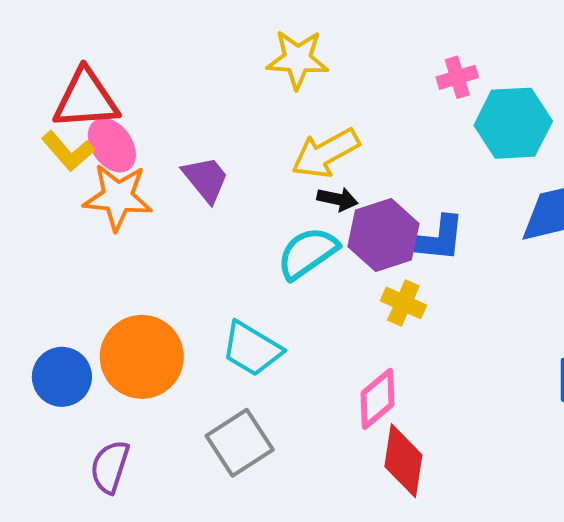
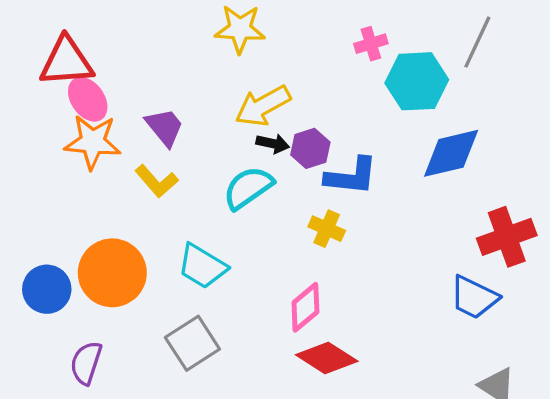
yellow L-shape: (68, 151) -> (156, 181), moved
purple hexagon: (383, 235) -> (310, 148), moved, size x0.7
red diamond: (403, 461) -> (327, 358), turned -66

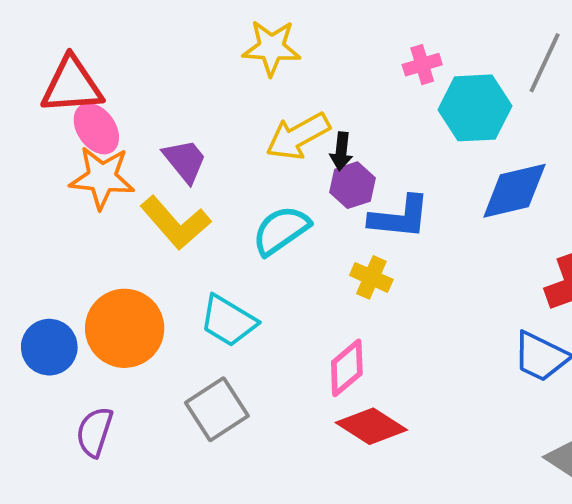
black arrow: (273, 144) -> (341, 151), moved, turned 84
yellow L-shape: (156, 181) -> (175, 223), size x1.4

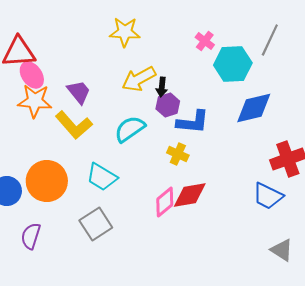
pink cross: (422, 65) -> (205, 41), turned -36
red diamond: (371, 426) -> (190, 195), moved, turned -42

